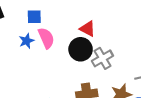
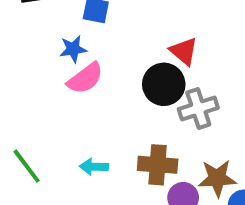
pink semicircle: (46, 38) -> (85, 78), moved, turned 65

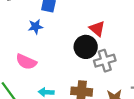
pink semicircle: (85, 78) -> (26, 62), moved, turned 60

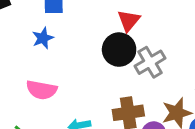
red triangle: (97, 29) -> (129, 20), turned 42

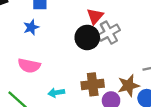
gray cross: (150, 62) -> (109, 33), moved

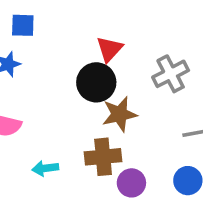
gray cross: (109, 33) -> (171, 74), moved
brown star: (129, 86) -> (119, 114), moved

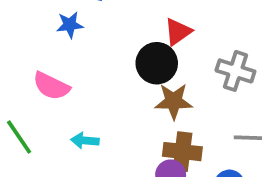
gray cross: (171, 74) -> (235, 71), turned 33
brown cross: (103, 157) -> (182, 152), moved

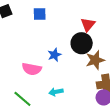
blue star: (70, 25) -> (55, 55), moved

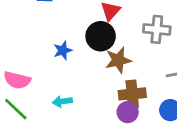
pink semicircle: (32, 69) -> (17, 80), moved

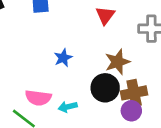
black circle: (101, 36) -> (105, 88), moved
pink semicircle: (17, 80) -> (38, 98), moved

